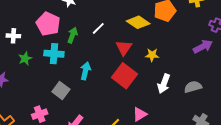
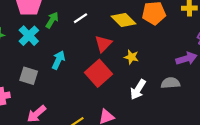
cyan cross: (54, 54) -> (29, 36), turned 30
gray semicircle: (193, 87) -> (170, 83), moved
gray square: (61, 91) -> (29, 76), turned -30

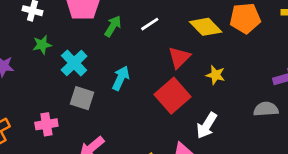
cyan cross: (29, 36) -> (74, 63), moved
white arrow: (138, 89) -> (207, 126), moved

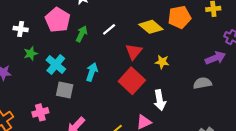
white arrow: (207, 126) -> (160, 100), turned -36

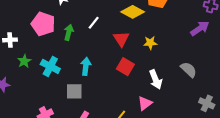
red square: (132, 81) -> (125, 67), size x0.7
gray semicircle: (202, 83) -> (189, 70), moved, turned 66
gray square: (65, 90) -> (74, 91), moved

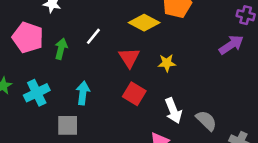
cyan cross: (50, 66) -> (37, 93), turned 36
gray semicircle: (189, 70) -> (206, 121), moved

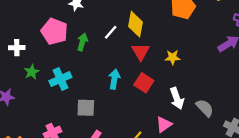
yellow diamond: (144, 23) -> (136, 24), moved, turned 70
cyan arrow: (83, 93) -> (114, 79), moved

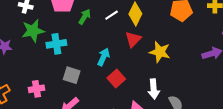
yellow star: (173, 57) -> (160, 52), size x1.5
green star: (32, 72) -> (33, 31), size x1.6
red square: (144, 83) -> (116, 79), moved

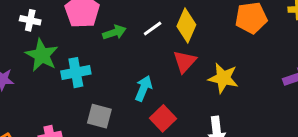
green arrow: (85, 17) -> (114, 32), turned 42
green star: (33, 31) -> (42, 55), turned -30

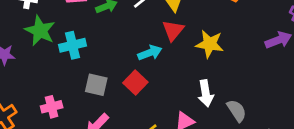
cyan arrow: (144, 88) -> (150, 53), moved, turned 50
red square: (163, 118) -> (135, 82), moved

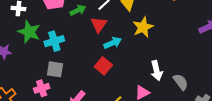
red triangle: (173, 30) -> (99, 25), moved
yellow star: (210, 44) -> (143, 27), moved, turned -30
gray square: (96, 85) -> (55, 69), moved

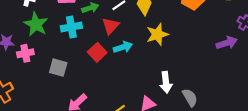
cyan cross: (54, 41) -> (71, 27), moved
red square: (103, 66) -> (97, 52), moved
pink cross: (42, 88) -> (25, 53), moved

